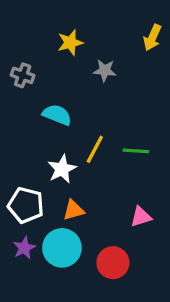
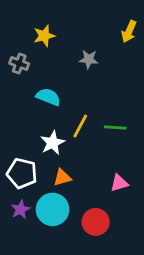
yellow star: (70, 43) -> (44, 36), moved

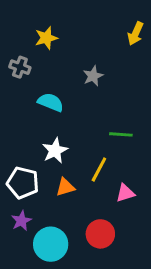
gray star: (89, 59) -> (93, 76), moved, turned -30
yellow line: (80, 126) -> (99, 170), moved
cyan circle: (53, 209) -> (51, 244), moved

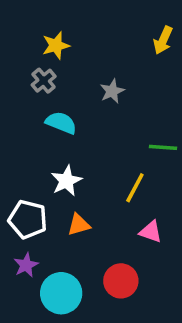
gray cross: (20, 67) -> (44, 81), moved, turned 30
green line: (121, 134) -> (163, 147), moved
yellow line: (99, 170) -> (135, 188), moved
pink triangle: (125, 193) -> (151, 232), turned 36

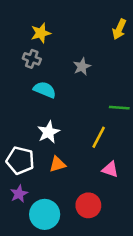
gray cross: (44, 81) -> (32, 59), turned -30

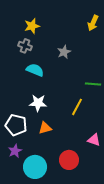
white star: (49, 132) -> (38, 103), turned 30
pink triangle: (110, 169) -> (94, 140), moved

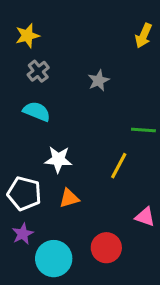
yellow star: (32, 26) -> (27, 36), moved
gray cross: (25, 46) -> (38, 71), turned 32
cyan semicircle: (35, 70) -> (37, 111), moved

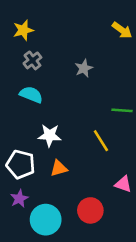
yellow arrow: (143, 36) -> (122, 30), turned -78
yellow line: (119, 166) -> (101, 141), turned -60

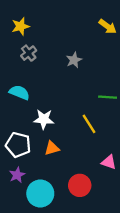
cyan semicircle: (31, 95) -> (19, 93), moved

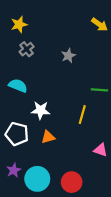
yellow line: (89, 124) -> (82, 115), turned 48
purple star: (17, 175) -> (14, 170), moved
red circle: (80, 185) -> (72, 182), moved

